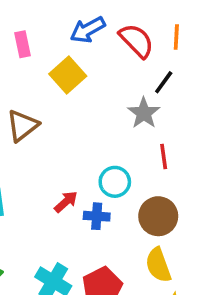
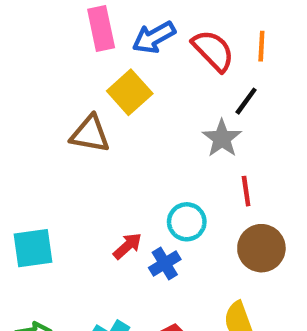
pink rectangle: (22, 44) -> (101, 29), moved, size x1.4
brown triangle: (22, 126) -> (90, 134), moved, turned 48
blue cross: (97, 216) -> (165, 264), turned -35
brown circle: (158, 216) -> (261, 248), moved

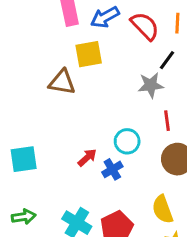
yellow square: (130, 92) -> (89, 54), turned 32
gray star: (222, 138) -> (151, 85), turned 30

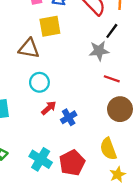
red line: (167, 121) -> (112, 79), turned -63
cyan circle: (127, 141) -> (39, 82), moved

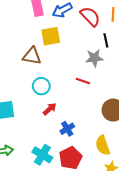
black line: (112, 31) -> (106, 40), turned -48
red line: (112, 79) -> (83, 81), moved
blue cross: (69, 117) -> (67, 129), moved

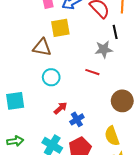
red arrow: (50, 109) -> (60, 108), moved

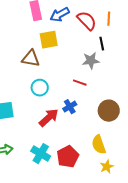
red arrow: (60, 108) -> (49, 118), size x1.5
blue cross: (77, 119) -> (70, 107), moved

